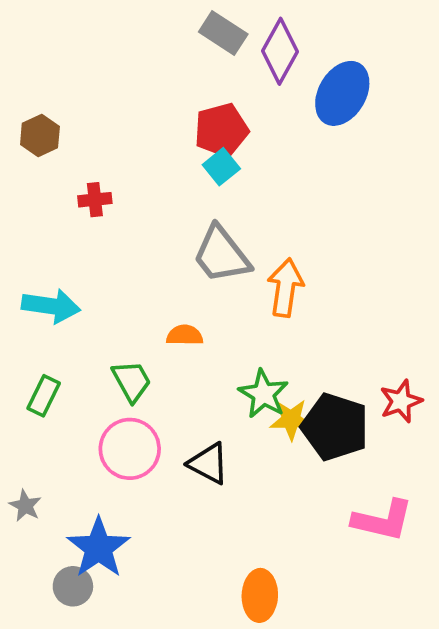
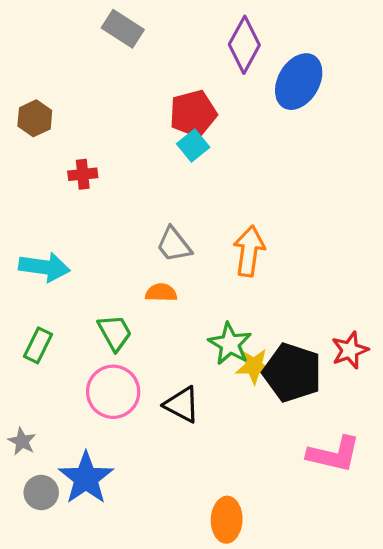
gray rectangle: (223, 33) -> (123, 29), moved
gray trapezoid: (221, 255) -> (174, 245), moved, size x0.7
gray circle: (73, 586) -> (41, 493), moved

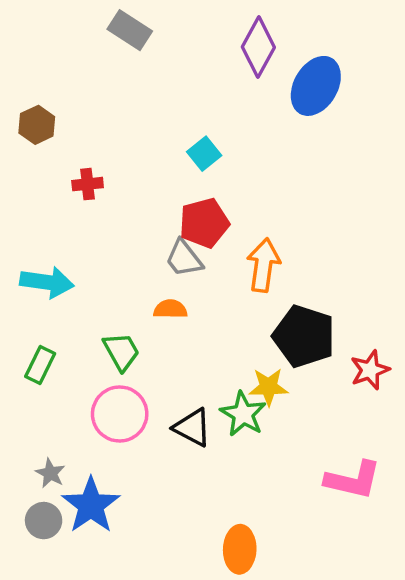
red pentagon: (193, 114) -> (204, 223), moved
green star: (230, 344) -> (243, 414), moved
black pentagon: (292, 373) -> (304, 336), moved
gray star: (22, 441) -> (50, 473), moved

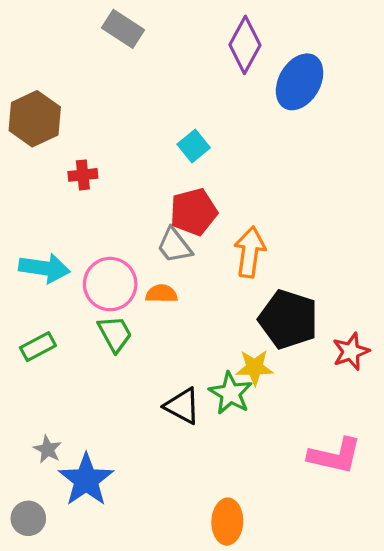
brown hexagon: (37, 125) -> (35, 119), size x1.5
green rectangle: (40, 365) -> (38, 347), turned 36
pink circle: (120, 414) -> (110, 284), moved
gray circle: (44, 521) -> (28, 518), moved

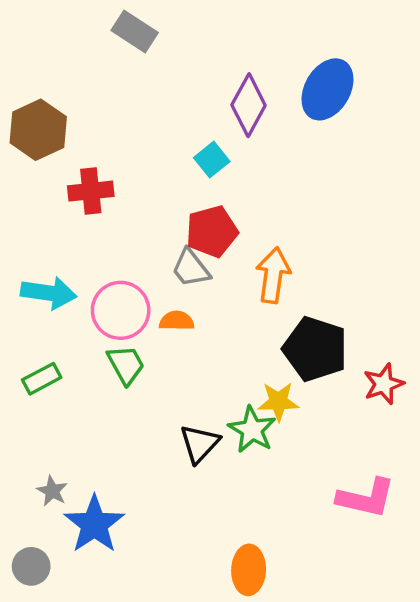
purple diamond: (245, 45) -> (249, 105), moved
red cross: (83, 175) -> (91, 191), size x1.4
black triangle: (182, 406) -> (199, 444), turned 45

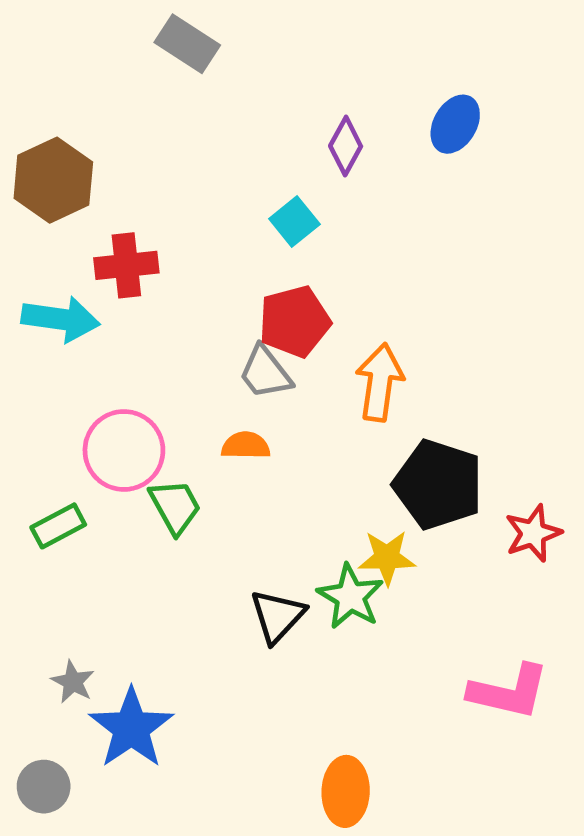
blue ellipse: (327, 89) -> (455, 124), size x0.7
purple diamond: (249, 105) -> (346, 146), size x0.7
cyan arrow: (49, 293) -> (61, 319), moved
pink circle: (121, 310) -> (124, 450), moved

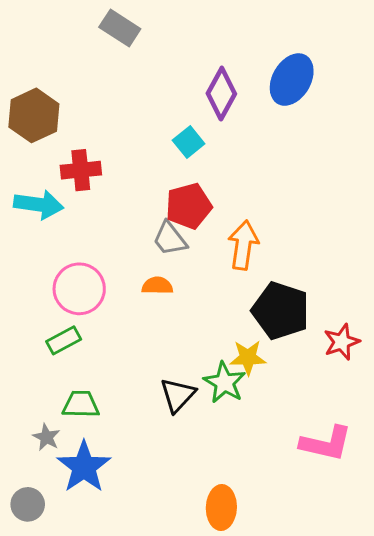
blue ellipse: (455, 124) -> (292, 80), size x1.4
purple diamond: (346, 146) -> (221, 94), size x1.4
green trapezoid: (175, 506) -> (81, 404), moved, turned -60
green rectangle: (58, 526) -> (64, 340), moved

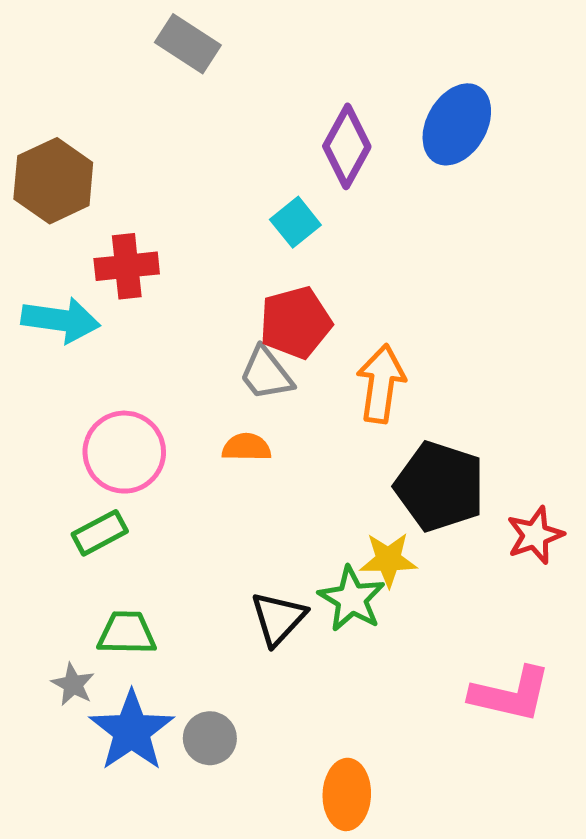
gray circle: (28, 504) -> (210, 738), moved

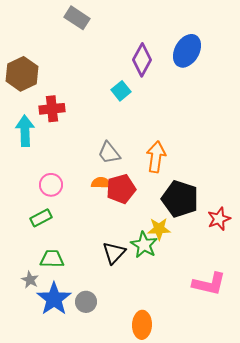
cyan arrow: (61, 320) -> (25, 131), turned -100
red pentagon: (295, 322) -> (121, 189), moved
pink circle: (124, 452) -> (51, 185), size x0.7

